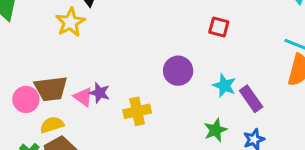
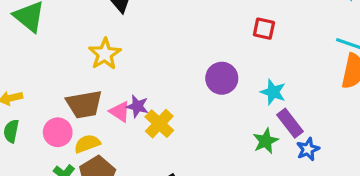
yellow star: (70, 22) -> (105, 54), moved
pink circle: (26, 99) -> (58, 132), moved
purple rectangle: (251, 99) -> (290, 123), moved
yellow cross: (137, 111) -> (159, 124), moved, turned -32

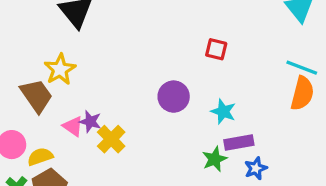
brown trapezoid: (84, 104) -> (36, 96), moved, turned -117
purple rectangle: (290, 123) -> (239, 142), turned -64

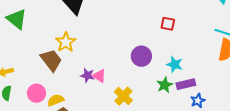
pink triangle: (73, 126) -> (99, 76), moved
yellow cross: (111, 139) -> (123, 96), moved
green star: (215, 159) -> (165, 85), moved

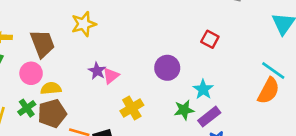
brown trapezoid: (51, 60) -> (42, 44), moved
pink triangle: (99, 76) -> (111, 76), turned 32
purple rectangle: (186, 84) -> (209, 117), turned -42

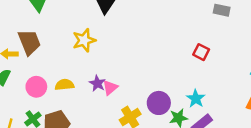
brown trapezoid: (42, 44) -> (29, 42), moved
purple circle: (167, 68) -> (159, 103), moved
yellow semicircle: (51, 88) -> (64, 85), moved

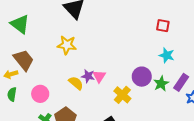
yellow star: (84, 40) -> (67, 45), turned -30
yellow semicircle: (64, 85) -> (76, 83), moved, turned 63
cyan star: (196, 99) -> (167, 55), moved

